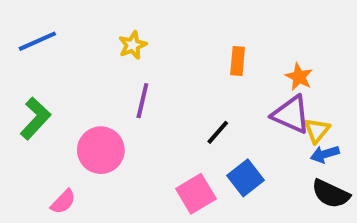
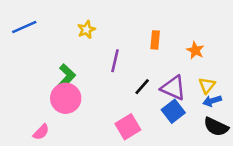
purple line: (142, 101) -> (115, 61), moved
purple triangle: (291, 114) -> (173, 88), moved
green L-shape: (35, 118) -> (66, 78), moved
blue square: (245, 178) -> (173, 111), moved

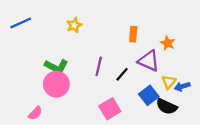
purple line: (115, 61) -> (99, 66), moved
green L-shape: (66, 78) -> (56, 66), turned 75
yellow triangle: (207, 85) -> (169, 82), moved
purple triangle: (173, 88) -> (149, 61), moved
black semicircle: (216, 127) -> (167, 106), moved

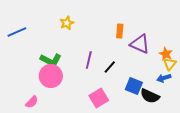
blue line: (21, 23) -> (17, 32), moved
orange star: (168, 43) -> (166, 54), moved
purple triangle: (149, 61) -> (140, 44), moved
yellow triangle: (169, 82) -> (170, 64), moved
blue square: (149, 95) -> (134, 86), turned -30

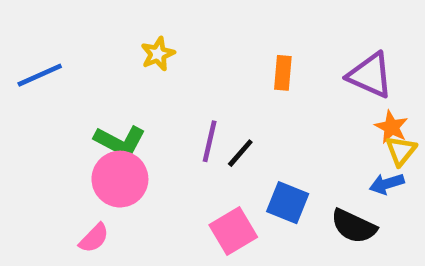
purple triangle: (140, 44) -> (370, 75), moved
black line: (110, 67) -> (240, 153), moved
blue square: (134, 86) -> (288, 203), moved
pink semicircle: (32, 102) -> (94, 238), moved

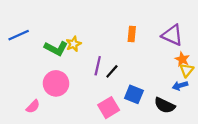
yellow star: (158, 54) -> (74, 44), moved
green L-shape: (120, 141) -> (56, 48), moved
pink semicircle: (94, 238) -> (33, 106), moved

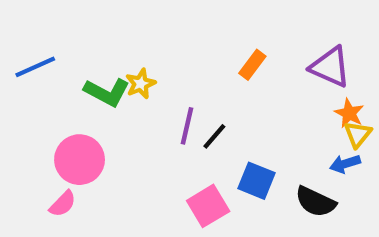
orange rectangle: (132, 34) -> (252, 65), turned 32
pink circle: (56, 83) -> (80, 160), moved

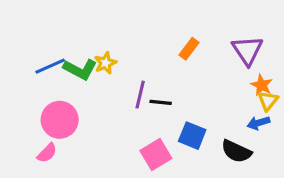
blue line: (35, 67) -> (50, 66), moved
purple triangle: (330, 67) -> (247, 50), turned 32
black line: (214, 136) -> (161, 102), turned 55

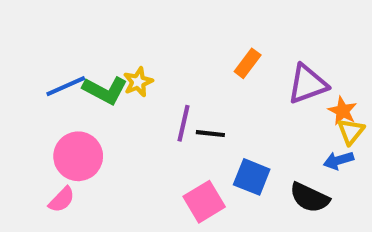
purple triangle: (247, 50) -> (307, 84), moved, turned 44

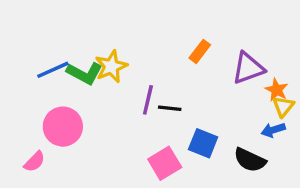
yellow star: (138, 82) -> (111, 66), size x1.4
pink semicircle: (62, 200) -> (34, 162), moved

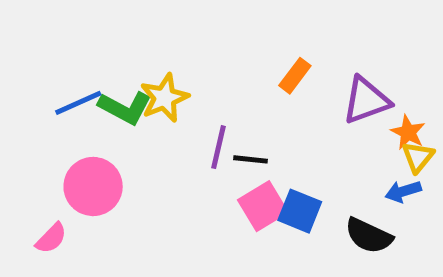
pink square: (165, 163) -> (263, 206), moved

